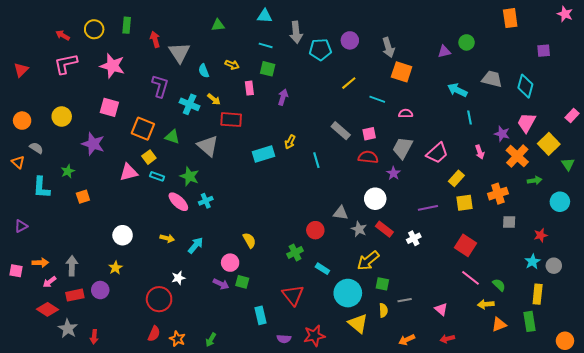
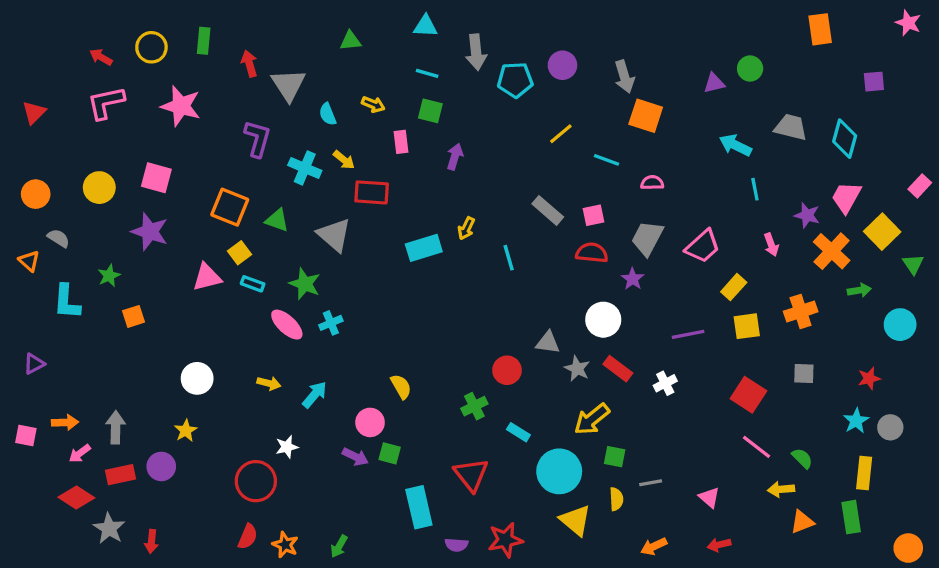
pink square: (109, 107) -> (156, 178), moved
gray square: (509, 222) -> (804, 373), moved
cyan rectangle: (261, 315) -> (419, 507), size x1.4

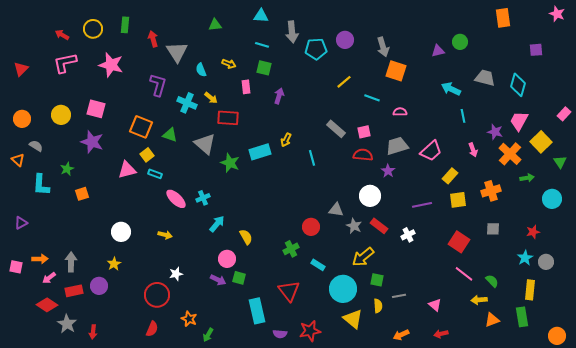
gray trapezoid: (647, 238) -> (397, 146), turned 45
green star: (305, 284) -> (230, 163), moved
cyan arrow: (315, 395) -> (217, 224), moved
orange star: (285, 545) -> (189, 319), moved

